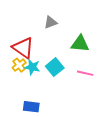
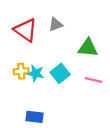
red triangle: (23, 48) -> (26, 30), moved
yellow cross: (19, 65) -> (21, 71), turned 32

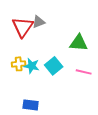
gray triangle: (56, 24) -> (39, 22), moved
red triangle: (26, 30) -> (23, 27), turned 30

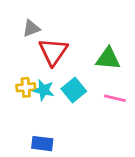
gray triangle: (39, 22) -> (31, 28), moved
red triangle: (23, 27) -> (53, 52), moved

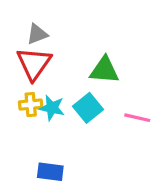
red triangle: (53, 52) -> (34, 64), moved
green triangle: (108, 59) -> (104, 70), moved

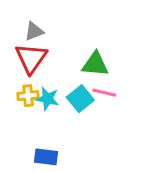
pink line: (137, 118) -> (104, 93), moved

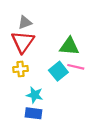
cyan star: (47, 99) -> (35, 95), moved

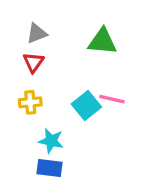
red triangle: (23, 42) -> (33, 62), size x0.6
green triangle: (69, 46) -> (102, 41), moved

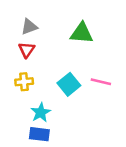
pink line: (112, 99) -> (101, 82), moved
cyan star: (51, 141) -> (41, 112), turned 30

